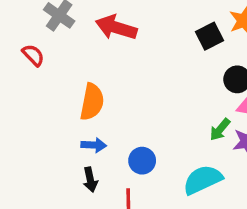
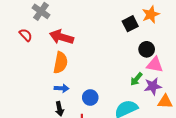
red arrow: (116, 28) -> (62, 37), moved

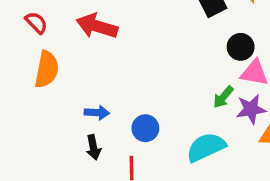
orange semicircle: (60, 63) -> (47, 69), moved

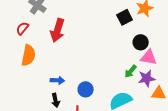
red semicircle: (36, 23) -> (22, 28), turned -96
red arrow: (97, 26) -> (57, 30), turned -90

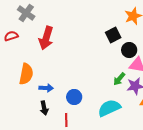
black square: (125, 17) -> (113, 35), moved
red semicircle: (22, 28) -> (11, 36), turned 32
orange semicircle: (28, 55) -> (26, 74), moved

